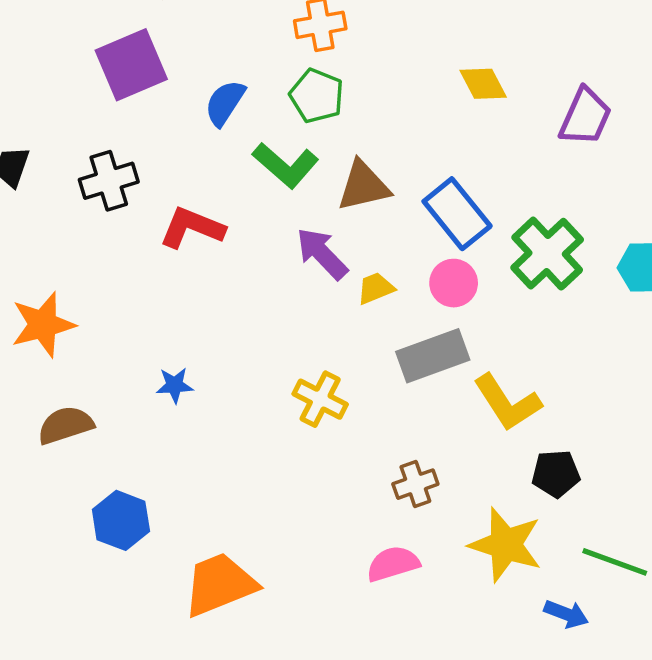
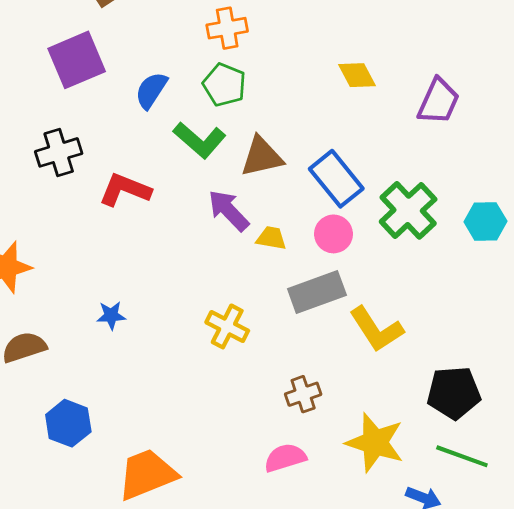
yellow trapezoid: (376, 288) -> (271, 238), turned 32
black pentagon: (556, 474) -> (454, 393), moved, size x1.4

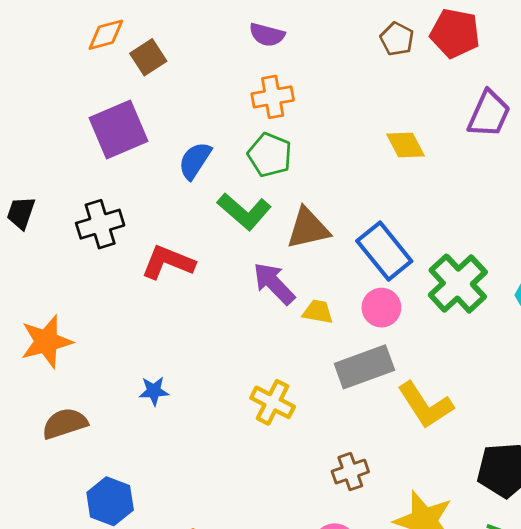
purple trapezoid: (438, 101) -> (489, 114), moved

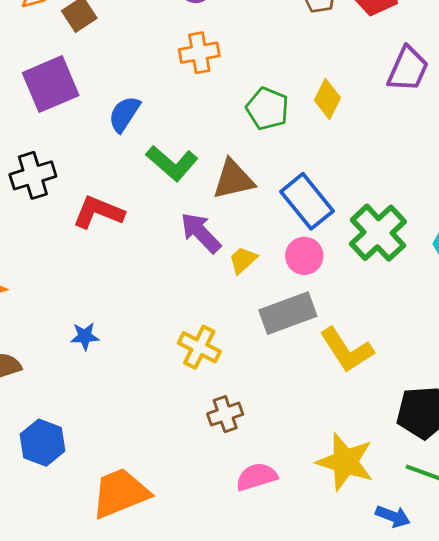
yellow diamond: (405, 145) -> (327, 99), turned 54
green pentagon: (270, 155) -> (267, 109), moved
yellow trapezoid: (318, 312) -> (243, 260), turned -52
brown cross: (350, 472) -> (225, 414), moved

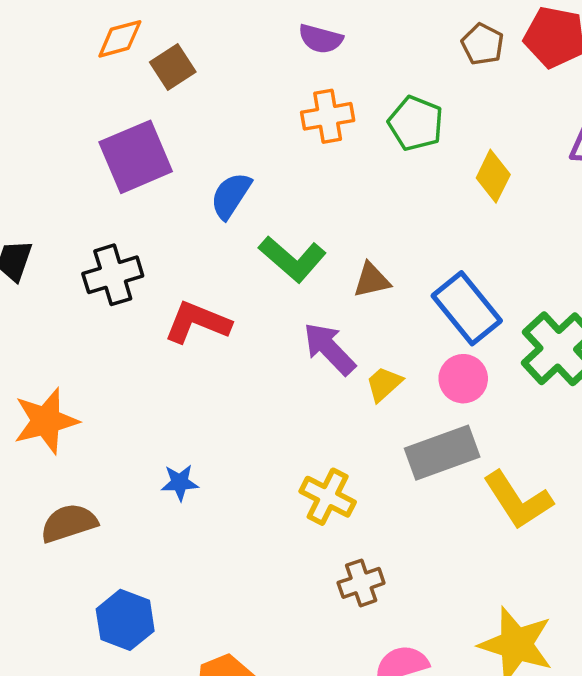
green pentagon: (267, 109) -> (416, 123), moved
brown triangle: (233, 179) -> (372, 280), size x0.7

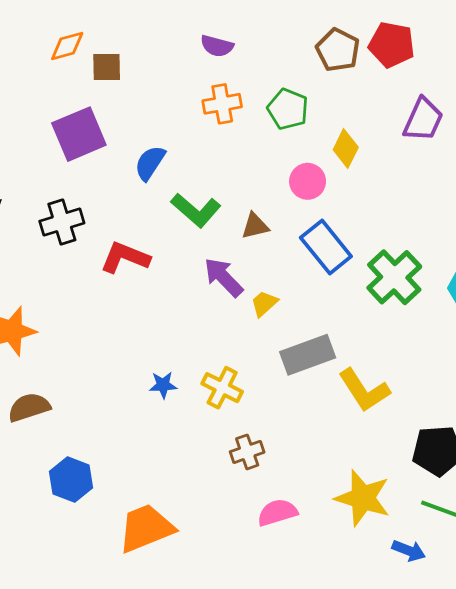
brown pentagon: (483, 44) -> (338, 50), size x1.4
brown square: (173, 67) -> (107, 67), turned 32
pink circle: (463, 379) -> (308, 181), moved
blue star: (180, 483) -> (163, 385), moved

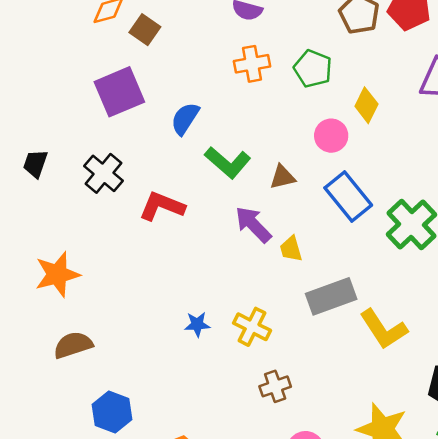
brown square: (107, 67) -> (145, 30), turned 36
black cross: (62, 222) -> (103, 173), turned -33
yellow trapezoid: (264, 304) -> (291, 249), turned -64

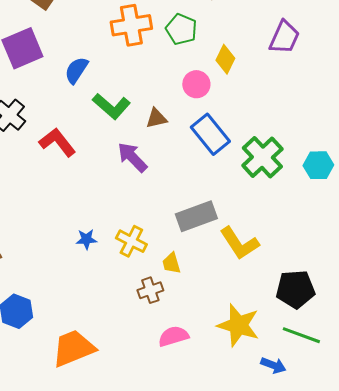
orange cross: (252, 64) -> (131, 25), size x1.4
red L-shape: (162, 206) -> (57, 142), turned 30
yellow trapezoid: (291, 249) -> (171, 263), moved

